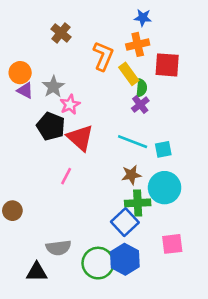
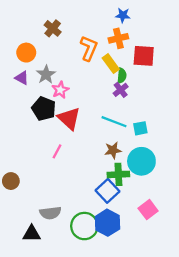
orange circle: (20, 73) -> (26, 53), moved
pink square: (172, 244) -> (148, 210), turned -30

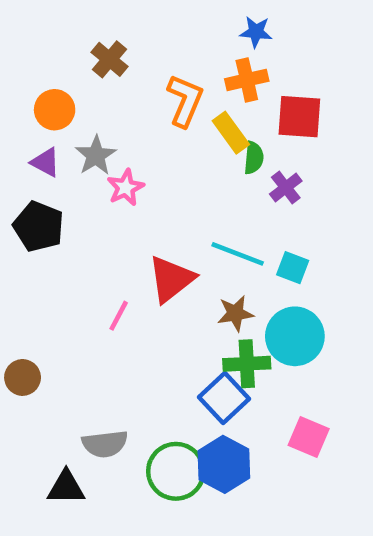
purple cross: (121, 90) -> (286, 188), moved
black pentagon: (44, 109) -> (39, 226), moved
red triangle: (69, 118) -> (171, 279), moved, turned 40
cyan square: (140, 128) -> (293, 268), turned 32
pink square: (148, 210) -> (309, 437), turned -30

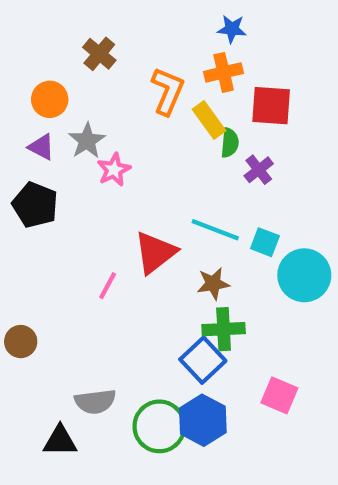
cyan circle: (295, 336) -> (304, 275), moved

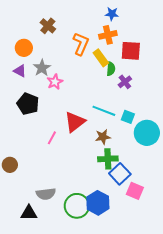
black pentagon: (35, 205) -> (28, 104), moved
blue square: (203, 360) -> (120, 174), moved

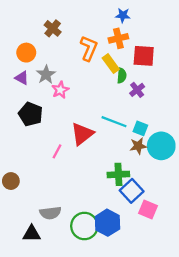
brown star: (103, 137) -> (138, 146), moved

